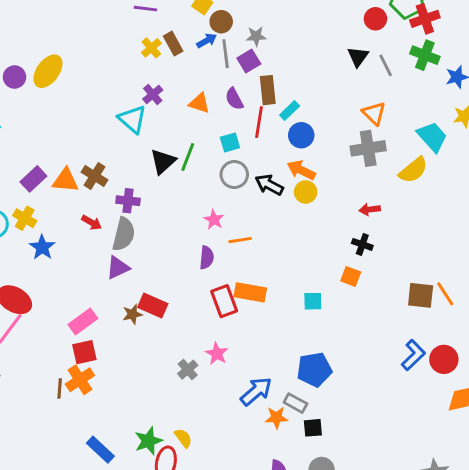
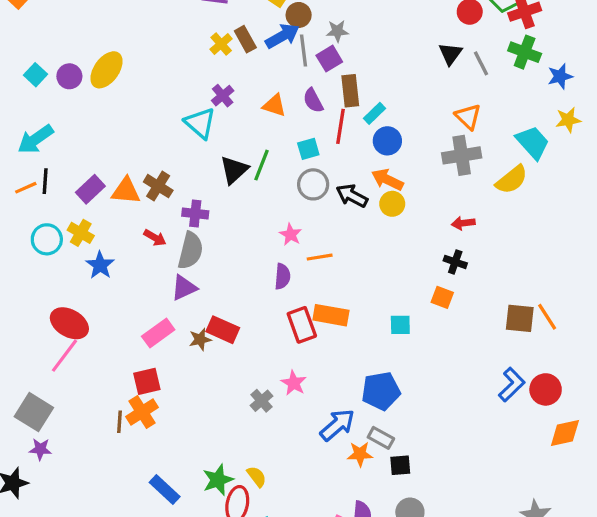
blue arrow: (207, 41) -> (282, 36), size x1.5
pink rectangle: (83, 322) -> (158, 333), moved
blue pentagon: (314, 370) -> (381, 391), moved

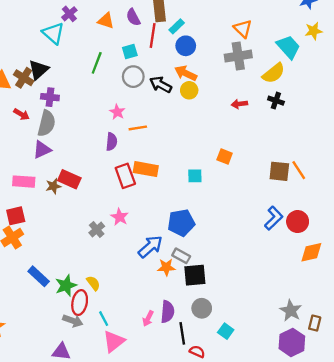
black triangle: (234, 170) -> (39, 70), moved
black cross: (455, 262) -> (276, 101), moved
pink rectangle: (158, 333) -> (24, 182), turned 40
black square: (400, 465) -> (195, 275), size x1.5
blue rectangle: (165, 490) -> (39, 276), moved

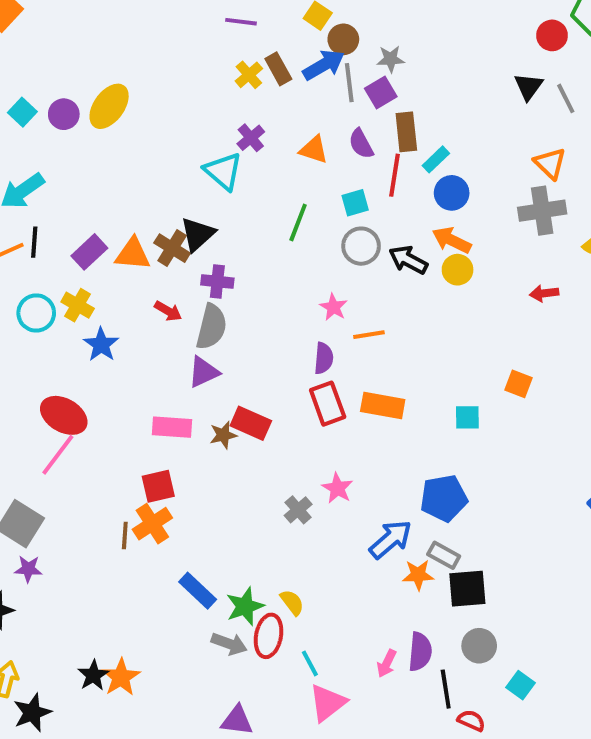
red rectangle: (125, 176) -> (328, 404), moved
gray arrow: (73, 321) -> (229, 644), moved

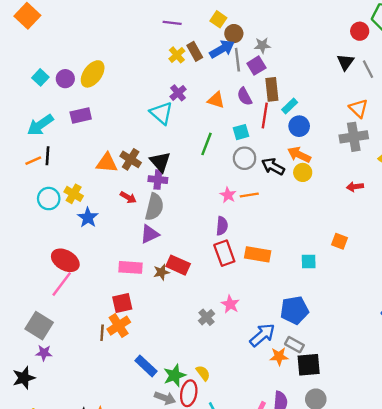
black triangle: (198, 234) -> (160, 162), moved, turned -30
purple rectangle: (89, 252) -> (81, 115), moved, turned 30
orange line: (369, 335) -> (249, 195), moved

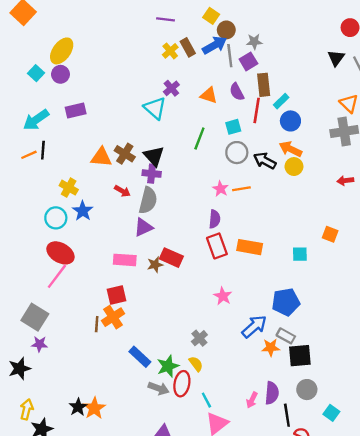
yellow ellipse: (93, 74) -> (62, 51), moved
cyan circle: (49, 199) -> (56, 218), moved
gray cross: (207, 317) -> (199, 338), moved

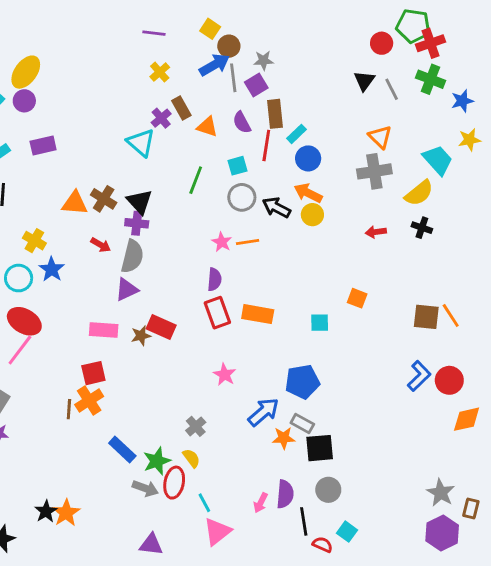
brown rectangle: (188, 47) -> (181, 108), moved
cyan square: (331, 413) -> (347, 532), moved

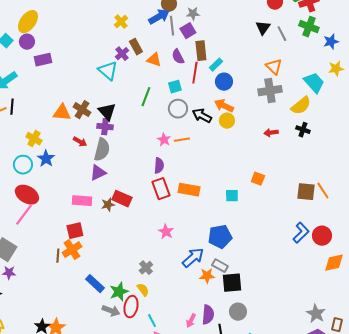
purple rectangle: (43, 145) -> (43, 60), moved

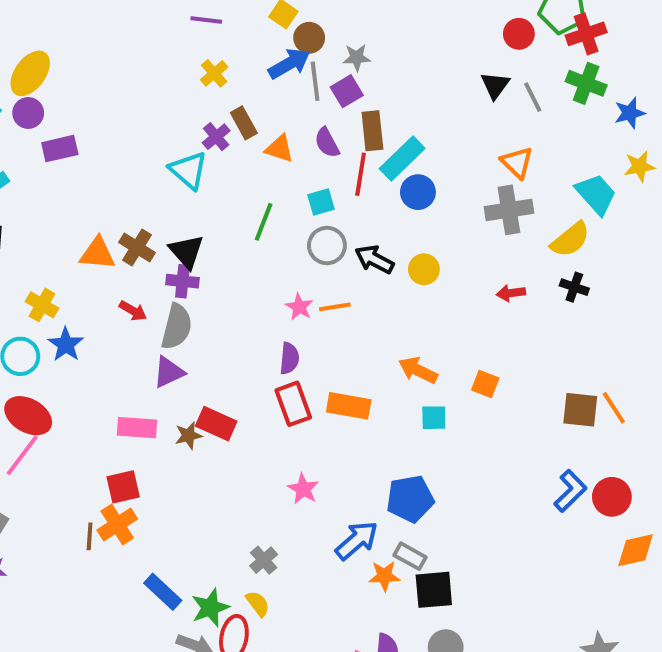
cyan rectangle: (216, 65) -> (402, 158), size x1.6
orange arrow: (224, 106) -> (418, 370), moved

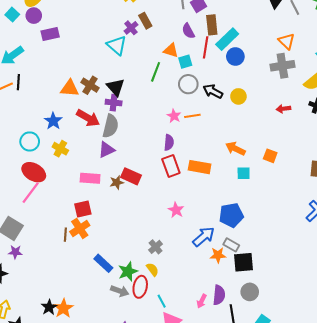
orange triangle: (279, 149) -> (171, 50), moved
yellow cross: (42, 305) -> (60, 149), moved
red arrow: (133, 311) -> (88, 118), size x1.6
blue star: (66, 344) -> (53, 121), moved

